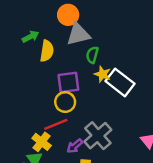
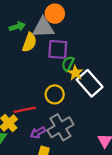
gray triangle: (78, 34) -> (43, 28), moved
green semicircle: (92, 55) -> (68, 64), moved
purple square: (68, 82) -> (58, 49), moved
yellow circle: (65, 102) -> (55, 94), moved

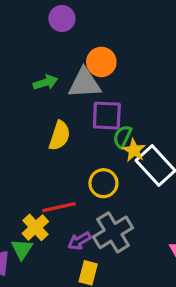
yellow semicircle: (29, 42) -> (60, 136), moved

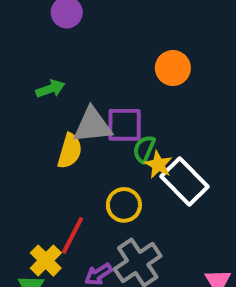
orange circle: (101, 62) -> (173, 68), moved
gray triangle: (84, 83) -> (93, 125), moved
red line: (59, 207) -> (73, 235), turned -48

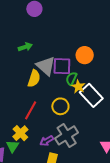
orange circle: (173, 68) -> (85, 55), moved
gray triangle: (93, 125) -> (46, 66), turned 45
red line: (73, 235) -> (31, 110), moved

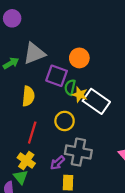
gray triangle: (46, 66) -> (34, 53), moved, turned -50
purple square: (62, 66) -> (57, 76), turned 30
gray cross: (67, 135) -> (78, 152), turned -35

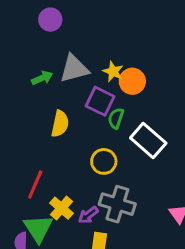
yellow star: (80, 95) -> (113, 72), moved
red line: (32, 133) -> (35, 185), moved
yellow cross: (26, 161) -> (61, 208), moved
green triangle: (21, 177) -> (38, 228), size x1.5

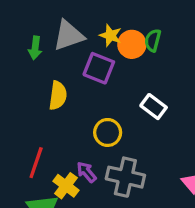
green arrow: (42, 78) -> (35, 48), turned 125
green semicircle: (116, 118) -> (153, 40), moved
white rectangle: (148, 141) -> (154, 107), size x0.7
purple arrow: (88, 215) -> (86, 172), moved, turned 90

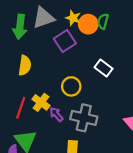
green arrow: (35, 48) -> (20, 27), size x1.5
purple square: (99, 68) -> (65, 41), turned 35
yellow semicircle: (58, 96) -> (25, 65), moved
yellow cross: (66, 186) -> (41, 102), moved

